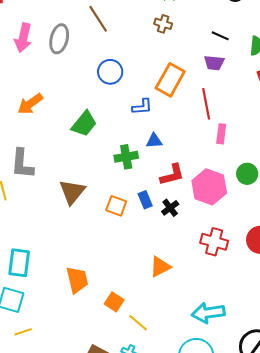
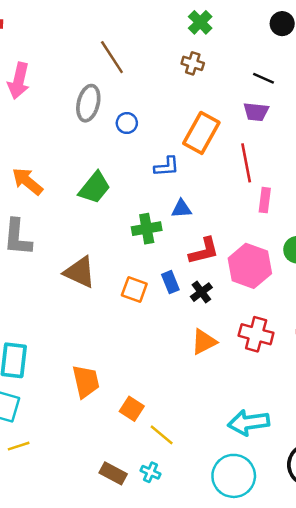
gray ellipse: (59, 39) -> (88, 103), moved
blue circle: (110, 72) -> (127, 123), size x0.7
orange arrow: (30, 104) -> (27, 181), moved, turned 76
brown triangle: (72, 192) -> (80, 272), turned -44
orange triangle: (160, 267) -> (204, 342), moved

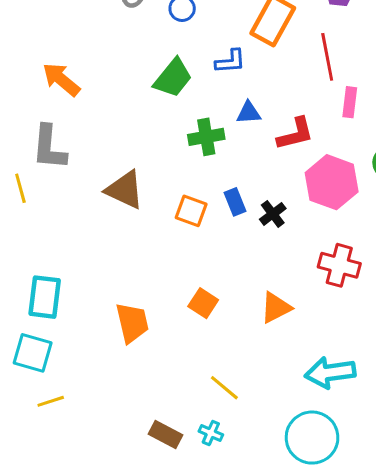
green trapezoid: (95, 188) -> (173, 78), moved
red L-shape: (204, 251) -> (295, 134), moved
orange triangle: (204, 342) -> (276, 308), moved
orange square: (132, 409) -> (203, 303), moved

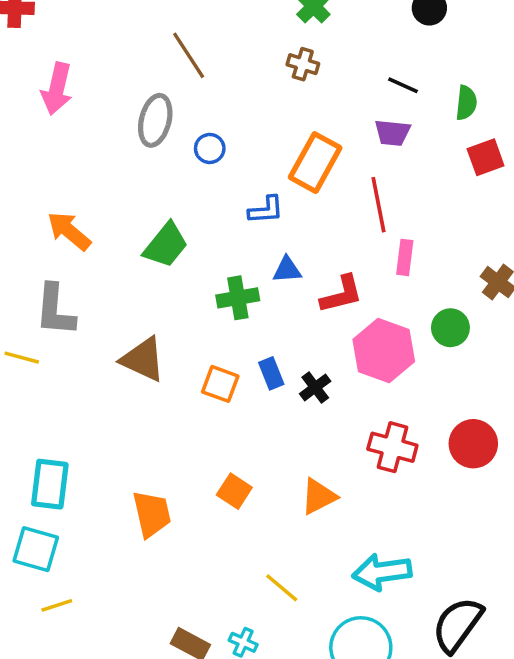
green trapezoid: (173, 78) -> (166, 245), moved
yellow line: (20, 188) -> (22, 358), turned -60
yellow line: (224, 388) -> (282, 588), moved

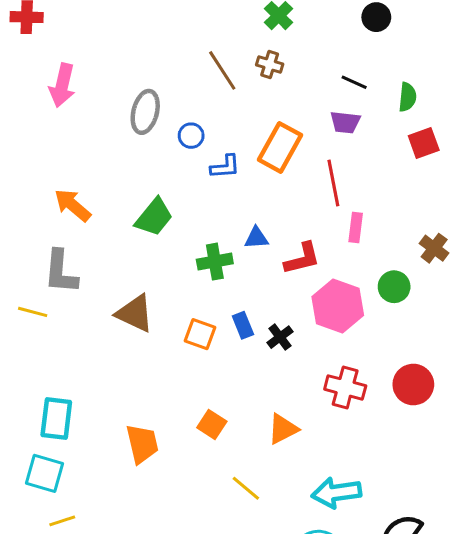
brown line: (189, 55) -> (222, 70), moved
blue L-shape: (266, 210) -> (225, 167), moved
yellow line: (282, 588) -> (246, 488), moved

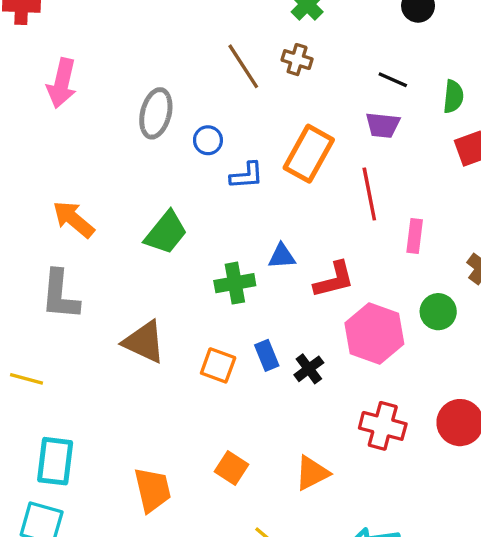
pink rectangle: (356, 227) -> (415, 236), moved
yellow line: (33, 312) -> (26, 379), moved

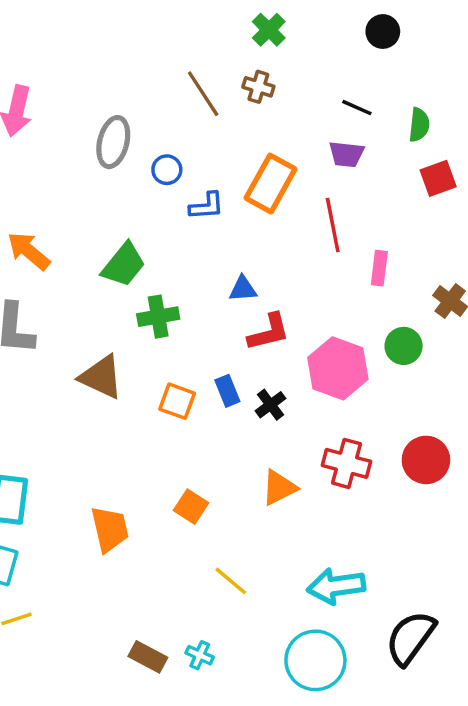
red L-shape: (334, 280) -> (269, 332), moved
green cross: (235, 283) -> (158, 317), moved
orange triangle: (312, 473) -> (279, 488), moved

